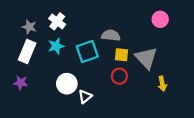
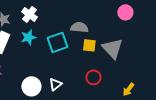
red circle: (119, 76) -> (93, 77), moved
white circle: (67, 84) -> (31, 86), moved
yellow arrow: (162, 84) -> (128, 89), moved, turned 48

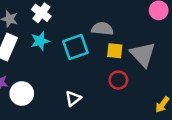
red circle: (93, 77) -> (118, 80), moved
white circle: (31, 86) -> (22, 94), moved

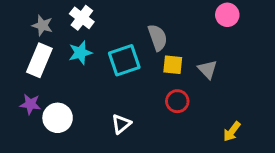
gray semicircle: (102, 29) -> (158, 38), turned 65
gray triangle: (143, 54) -> (208, 69), size x0.6

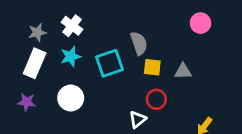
gray star: (42, 25) -> (37, 32), turned -30
gray triangle: (208, 69) -> (183, 71), turned -48
white circle: (58, 118) -> (71, 98), moved
white triangle: (121, 124) -> (138, 119), moved

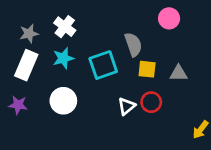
pink circle: (200, 23) -> (169, 18), moved
white triangle: (138, 119) -> (126, 106), moved

